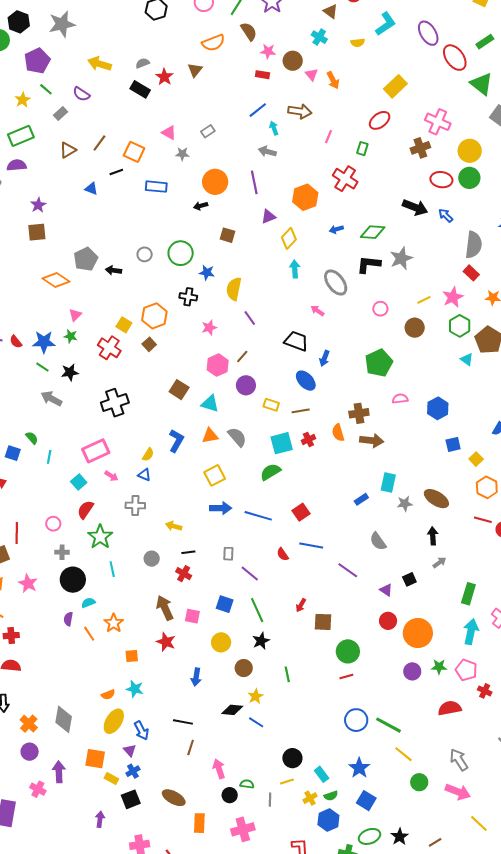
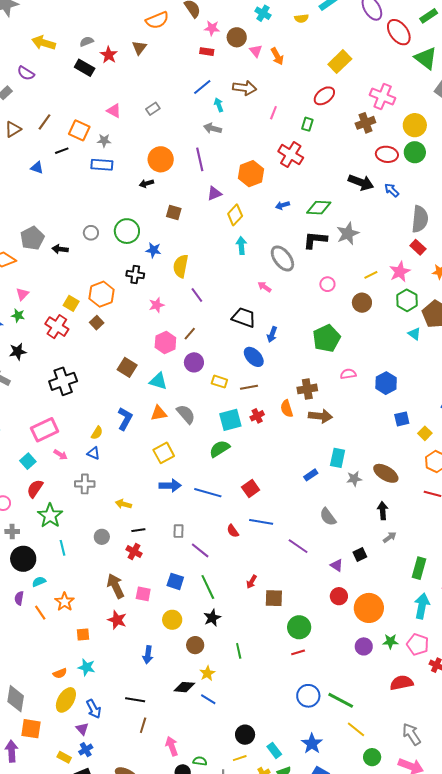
gray star: (182, 154) -> (104, 141), moved
orange square: (95, 759) -> (31, 729), moved

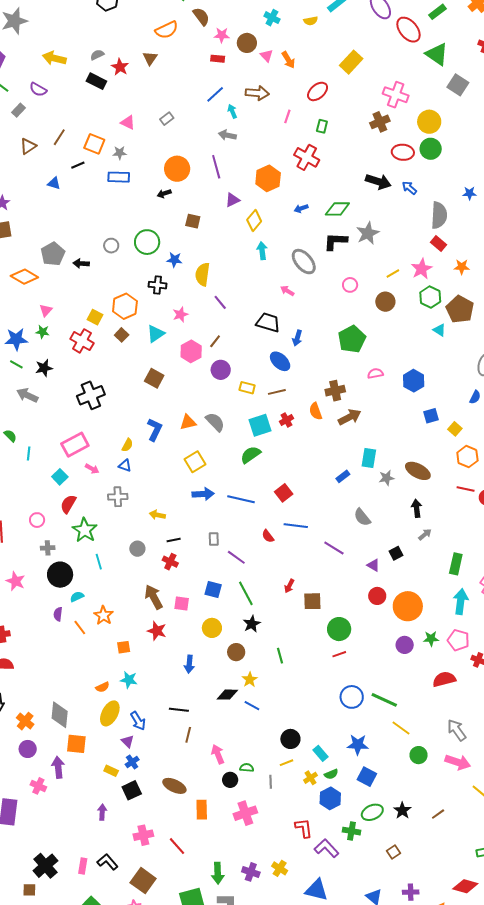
red ellipse: (324, 96) -> (318, 91), moved
cyan triangle: (158, 381) -> (156, 334), moved, turned -48
brown arrow: (320, 416) -> (350, 417), turned -30
blue star: (312, 744) -> (358, 745), turned -30

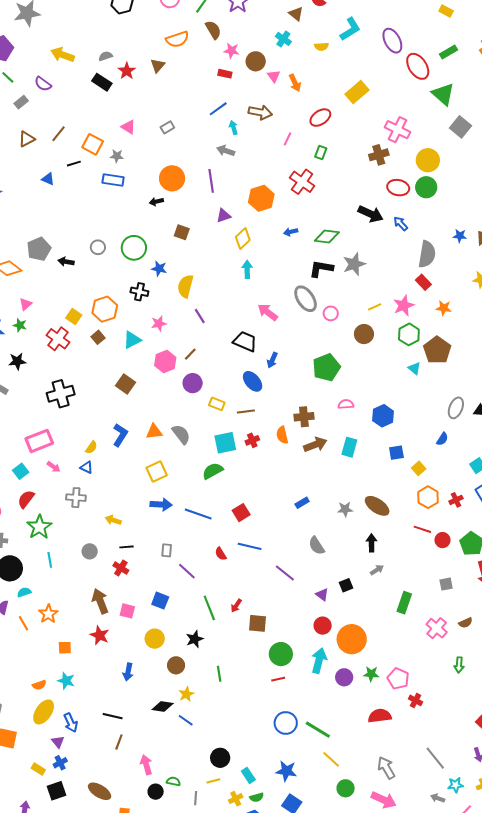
gray ellipse: (304, 262) -> (306, 299), moved
pink arrow: (287, 291) -> (268, 312), size x1.5
cyan rectangle: (369, 458) -> (349, 447), moved
green line: (246, 593) -> (209, 608), moved
cyan arrow: (461, 602) -> (319, 661), moved

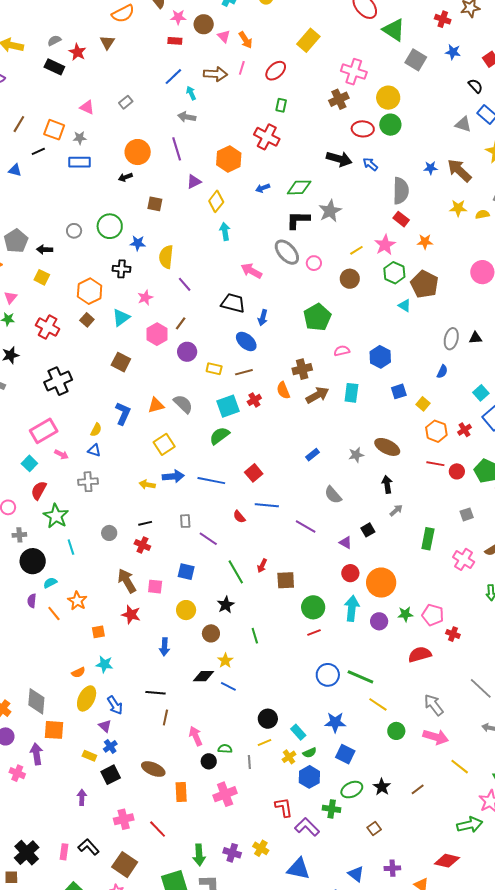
pink line: (288, 139) -> (242, 68), moved
yellow square: (74, 317) -> (42, 277), moved
yellow arrow: (113, 520) -> (147, 485), moved

